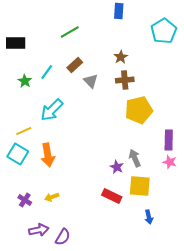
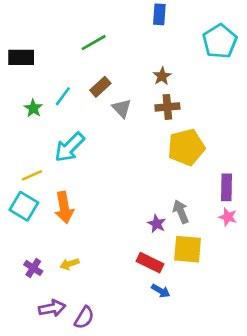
blue arrow: (149, 217) -> (161, 291), moved, turned -48

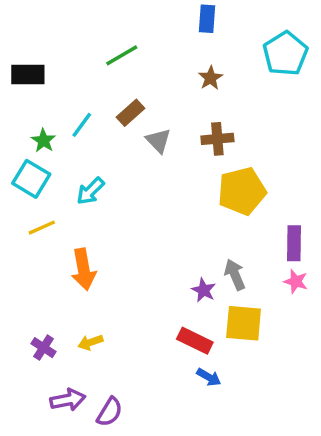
brown star: (162, 76) -> (210, 78), moved
cyan arrow: (69, 147) -> (90, 191), size x0.7
cyan square: (24, 206) -> (31, 179), moved

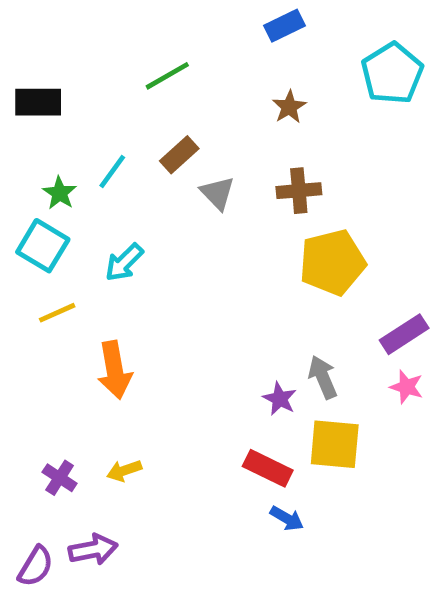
blue rectangle: (207, 19) -> (284, 26), turned 60
purple rectangle: (294, 243) -> (404, 334), turned 56
purple semicircle: (110, 412) -> (36, 566), moved

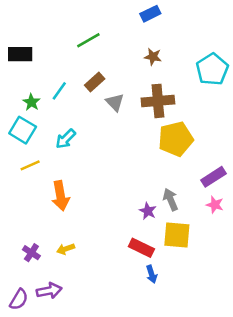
cyan pentagon: (392, 73) -> (212, 69), moved
brown star: (289, 107) -> (153, 57), turned -30
brown cross: (299, 191) -> (158, 101), size x1.4
blue arrow: (287, 518) -> (152, 274), turned 42

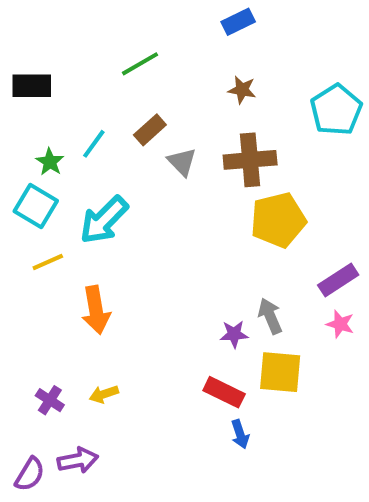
cyan arrow: (66, 139) -> (104, 220), size x1.5
purple star: (148, 211) -> (234, 334), turned -30

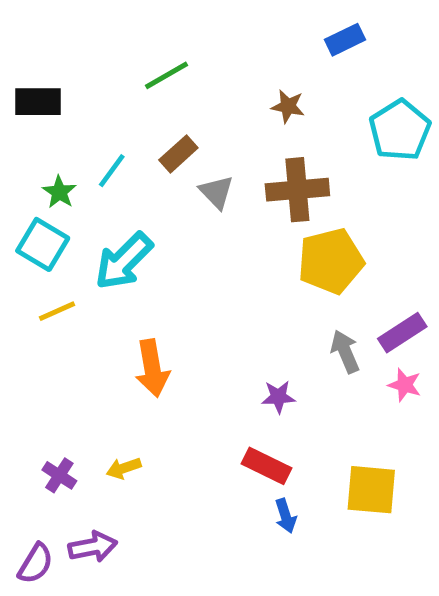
blue rectangle: (238, 22) -> (345, 40), moved
orange arrow: (96, 310) -> (152, 368), moved
gray arrow: (270, 316) -> (345, 352), moved
yellow square: (280, 372) -> (371, 490), moved

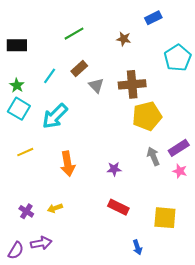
brown star: (288, 106) -> (124, 39), moved
green star: (59, 192) -> (17, 85), moved
yellow line: (57, 311) -> (25, 152), moved
purple star: (278, 397) -> (114, 169), moved
blue arrow: (286, 516) -> (137, 247), moved

